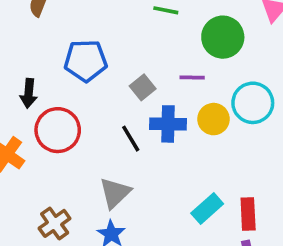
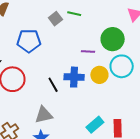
green circle: (223, 37) -> (113, 39), moved
gray square: (143, 87) -> (55, 19), moved
gray triangle: (115, 193) -> (44, 115), turned 30

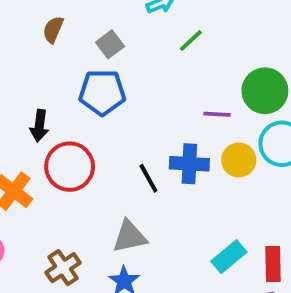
green line: (74, 14) -> (191, 41), turned -56
gray square: (55, 19) -> (110, 44), moved

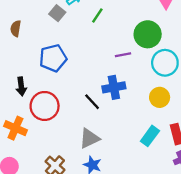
gray square: (110, 44) -> (57, 13), moved
yellow circle: (239, 160) -> (160, 97), moved

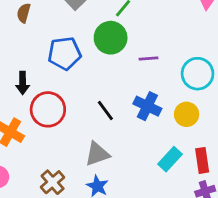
green circle: (148, 34) -> (111, 38), moved
blue cross: (114, 87) -> (147, 106), moved, turned 30

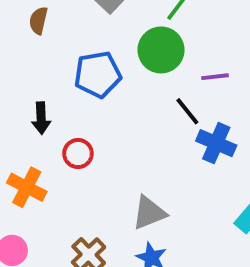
red circle: (48, 109) -> (78, 154), size x0.6
black line: (105, 111) -> (187, 111), moved

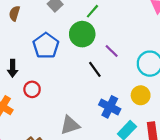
blue pentagon: (98, 74) -> (46, 46), turned -30
purple line: (215, 77) -> (112, 51), turned 48
blue cross: (216, 143) -> (110, 107), moved

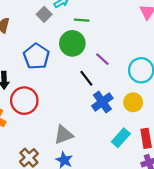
green line: (92, 11) -> (82, 20), turned 56
red circle: (32, 89) -> (24, 101), size x1.6
blue cross: (110, 107) -> (102, 102), moved, turned 30

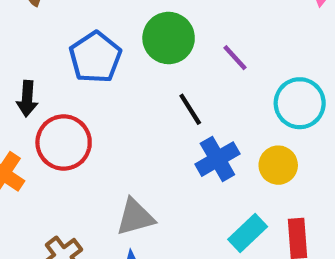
purple line: (102, 59) -> (235, 58), moved

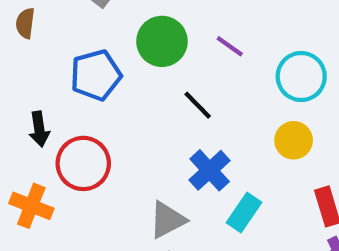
blue pentagon: (95, 57) -> (96, 75), turned 30
blue cross: (217, 159) -> (210, 170), moved
cyan rectangle: (248, 233) -> (244, 213), moved

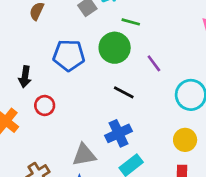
black line: (198, 105) -> (124, 92), turned -35
yellow circle: (294, 140) -> (185, 140), moved
red circle: (83, 163) -> (45, 105), size x0.6

